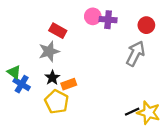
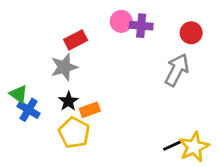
red rectangle: (58, 31) -> (76, 40), turned -56
yellow star: (149, 113) -> (194, 147), turned 30

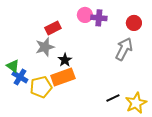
black star: (68, 101) -> (65, 60), moved
orange rectangle: (90, 110) -> (63, 77), size x1.6
yellow pentagon: (74, 133) -> (41, 87), moved, turned 30
black line: (173, 145) -> (113, 98), moved

